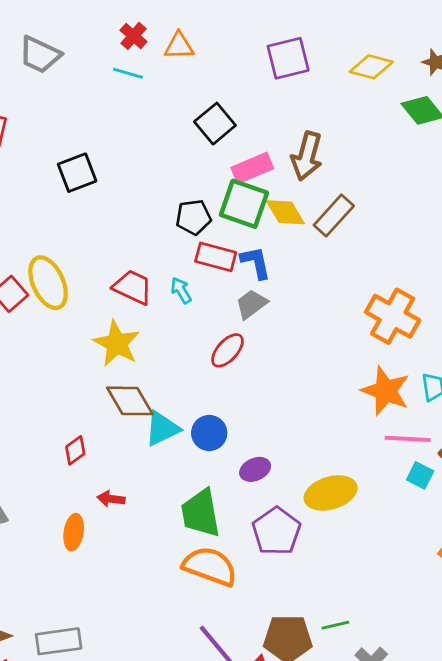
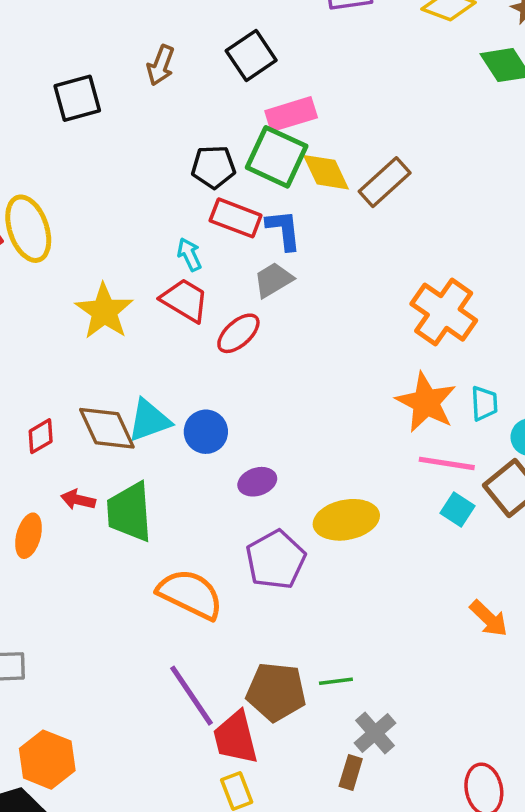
brown arrow: (307, 156) -> (161, 65), moved, size x0.7
red trapezoid: (133, 287) -> (185, 300), moved
brown diamond: (130, 401) -> (107, 428), moved
green trapezoid: (201, 513) -> (130, 512), moved

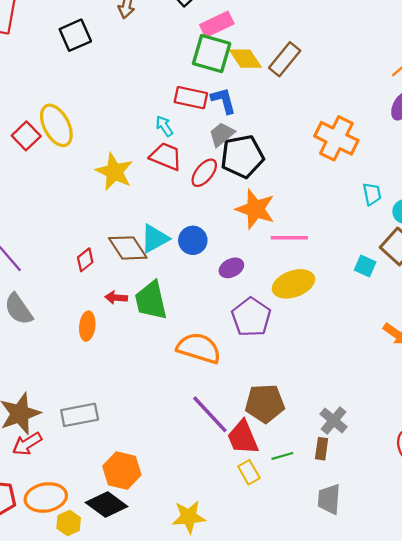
black pentagon: (213, 167) -> (242, 156), moved, size x1.5
orange star: (426, 402) -> (255, 209), moved
pink line: (447, 463) -> (289, 238), moved
green line: (336, 681) -> (282, 456), moved

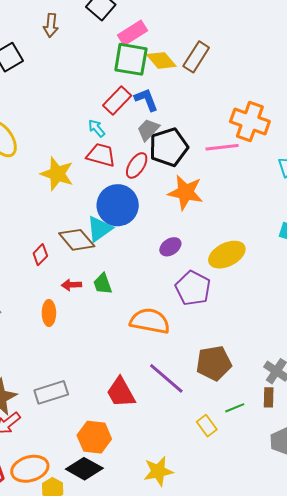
red rectangle: (191, 98) -> (117, 100), turned -52
pink line: (289, 238) -> (222, 147), moved
blue circle: (193, 240) -> (118, 205), moved, size x1.6
green trapezoid: (151, 300) -> (103, 284), size x0.6
red trapezoid: (243, 437) -> (121, 392), moved

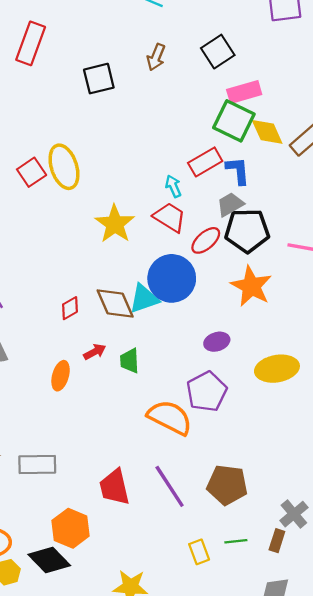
red arrow: (71, 285) -> (95, 352), turned 138
purple pentagon: (193, 288) -> (207, 392), moved

